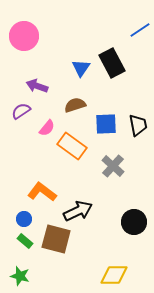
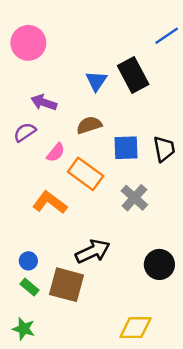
orange L-shape: (42, 192) -> (50, 202), moved

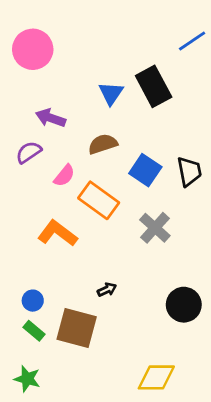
blue square: (126, 148) -> (145, 170), turned 36
black arrow: (93, 251) -> (107, 290), size x0.5

